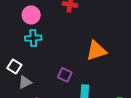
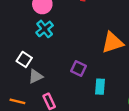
cyan cross: (33, 38) -> (45, 29), turned -35

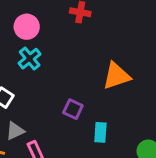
gray triangle: (36, 76) -> (15, 131), moved

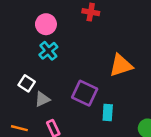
purple square: (73, 109) -> (85, 93), size x1.5
gray triangle: (15, 131) -> (42, 99), moved

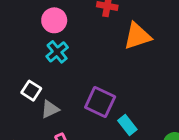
orange triangle: (121, 65) -> (137, 36), moved
cyan rectangle: (108, 112) -> (127, 125), turned -42

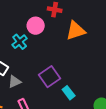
pink circle: (54, 20) -> (36, 26), moved
purple square: (100, 102) -> (50, 77), turned 30

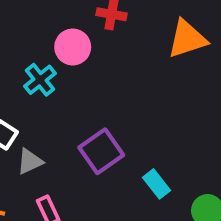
orange triangle: (76, 31) -> (187, 39), moved
cyan rectangle: (69, 93) -> (156, 184), moved

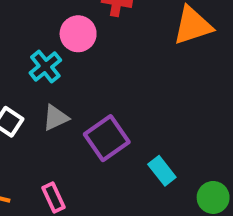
gray triangle: (30, 161) -> (56, 118), moved

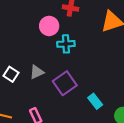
cyan cross: (45, 67) -> (66, 44), moved, turned 36

